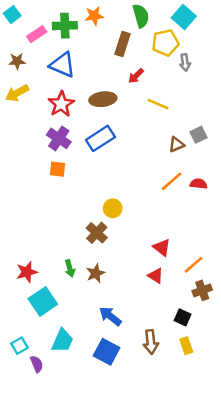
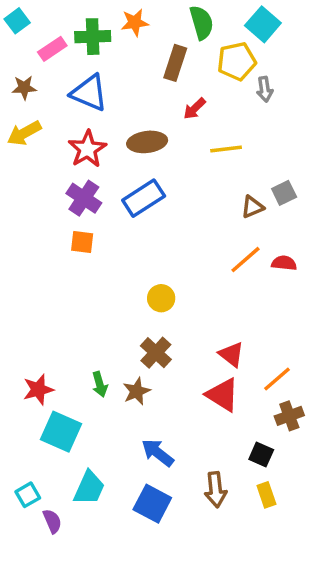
yellow line: (158, 104) -> (226, 149), turned -30
brown cross: (97, 233) -> (156, 353), moved
red triangle: (156, 276) -> (223, 395), size x1.5
cyan square: (43, 301) -> (61, 432), turned -32

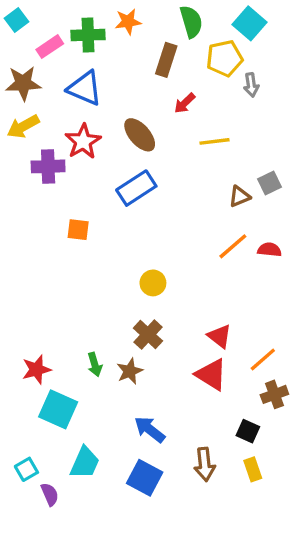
brown star: (24, 88) -> (23, 83), size x1.5
brown ellipse: (147, 142) -> (140, 135), turned 56
purple cross: (84, 198) -> (48, 166), moved, turned -36

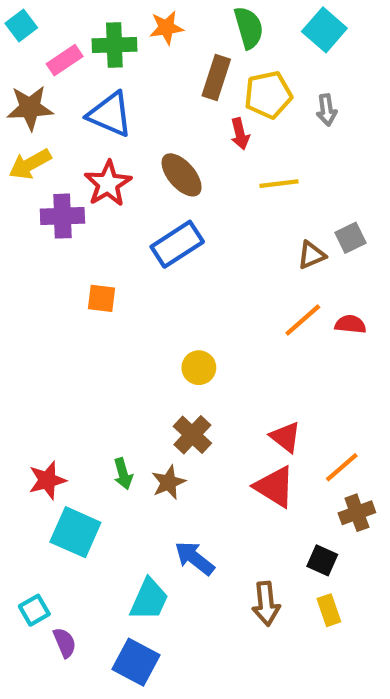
yellow pentagon: (225, 58) -> (268, 95), moved
red arrow: (185, 103) -> (240, 134), turned -60
cyan trapezoid: (85, 463) -> (149, 599), moved
blue square: (145, 478) -> (136, 662), moved

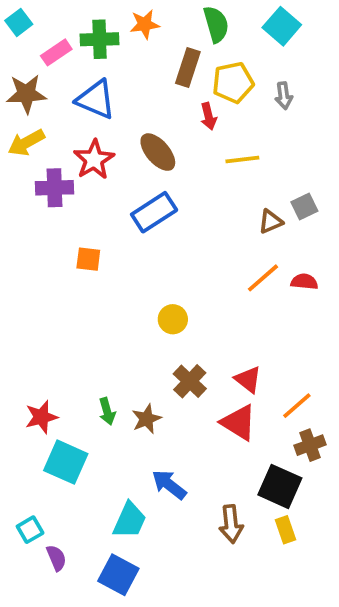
brown cross: (192, 435) -> (190, 381), moved
black square: (322, 560) -> (280, 486), size x1.6

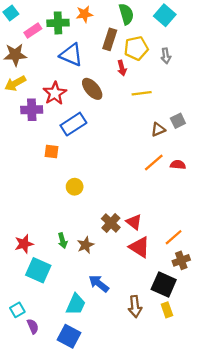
blue triangle: (96, 99) -> (71, 55), moved
blue rectangle: (154, 212) -> (73, 124), moved
yellow circle: (173, 319) -> (75, 187), moved
red triangle: (248, 379) -> (134, 222), moved

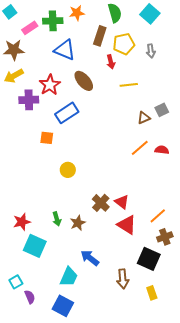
yellow rectangle: (167, 310) -> (152, 293), moved

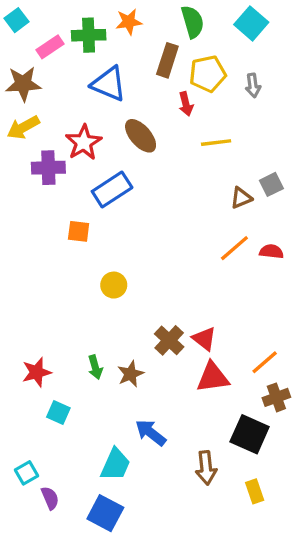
red triangle: (127, 225) -> (213, 377), turned -40
cyan square: (35, 246) -> (58, 413), size x0.6

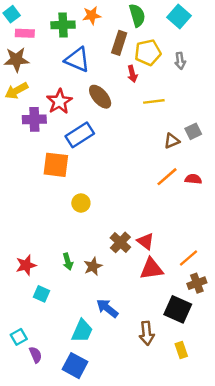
pink rectangle: (50, 47) -> (25, 33), moved, turned 36
orange square: (79, 231) -> (56, 165), size x1.6

